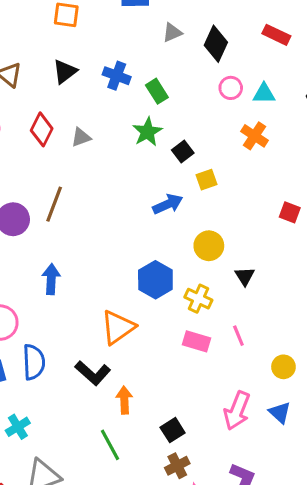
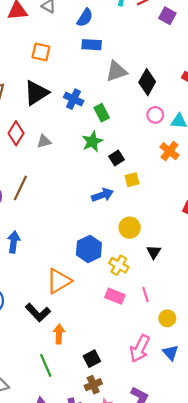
gray triangle: (172, 33) -> (116, 71), size x1.5
black triangle: (65, 72) -> (36, 93), size x1.4
yellow circle: (283, 367) -> (167, 318), moved

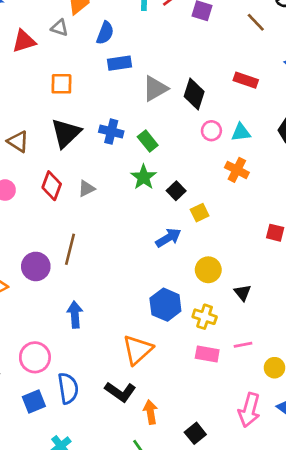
pink line: (145, 294) -> (243, 345), turned -72

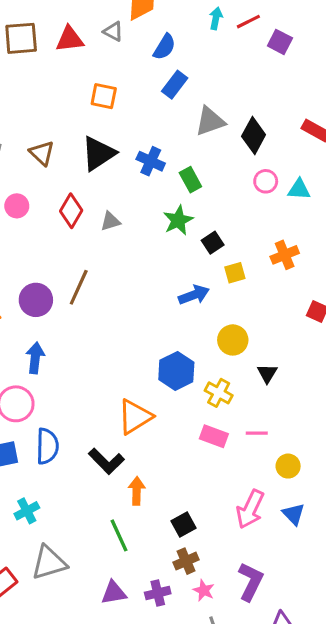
blue rectangle: (120, 63) -> (175, 85), turned -55
orange cross: (237, 170) -> (285, 255), moved, turned 30
blue arrow: (75, 315) -> (35, 358), moved

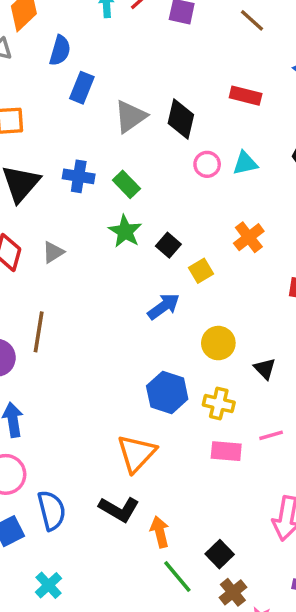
green line: (119, 535) -> (177, 577), moved

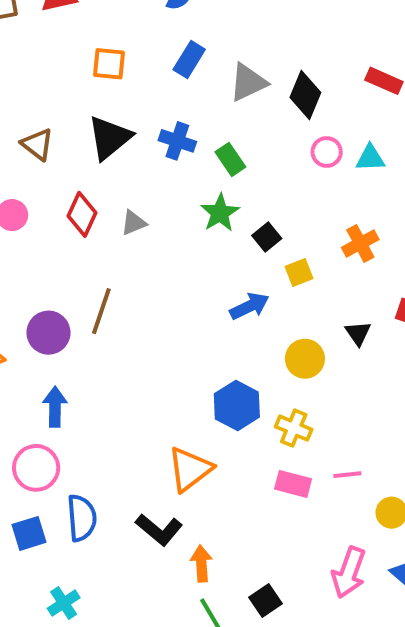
blue rectangle: (82, 88) -> (189, 60), moved
black triangle: (265, 369) -> (358, 333), moved

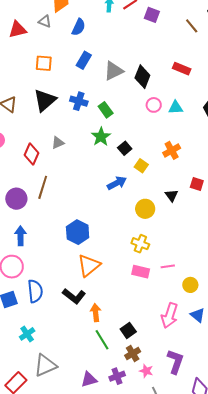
red diamond: (82, 214) -> (31, 154), moved
yellow square: (299, 273) -> (141, 166), turned -32
blue hexagon: (237, 405) -> (78, 232), moved

